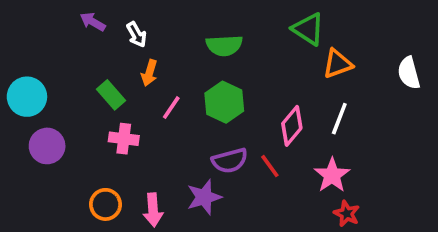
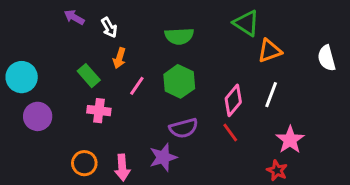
red line: (270, 166) -> (230, 133), moved
pink star: (332, 175) -> (290, 140), moved

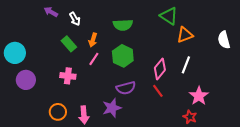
orange arrow: (119, 58) -> (93, 40), moved
green rectangle: (89, 76) -> (69, 44), moved

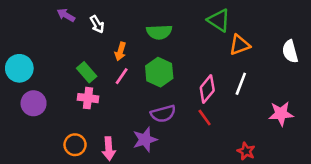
green rectangle: (69, 44) -> (87, 72), moved
pink star: (199, 96) -> (281, 114), moved, turned 30

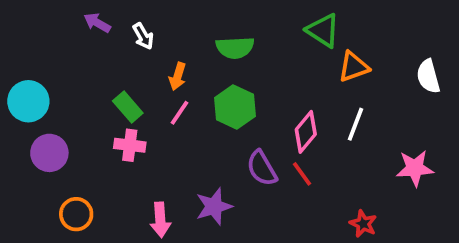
purple semicircle: (163, 114) -> (262, 168), moved, turned 75
orange circle: (75, 145) -> (76, 214), moved

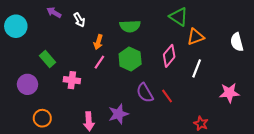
cyan circle: (28, 101) -> (16, 26), moved
green rectangle: (128, 107) -> (48, 59), moved
pink diamond: (306, 132) -> (169, 56), moved

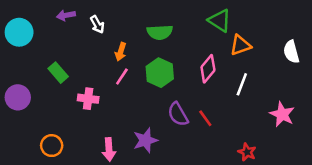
purple arrow: (54, 12) -> (66, 15), turned -40
purple circle: (27, 84) -> (18, 97), moved
pink star: (229, 93) -> (282, 114), turned 30

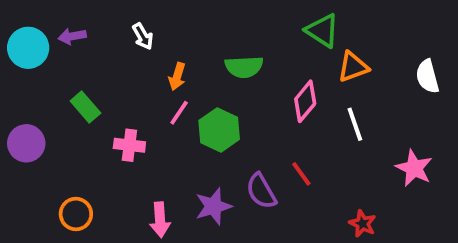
purple arrow: (66, 15) -> (72, 36), moved
green semicircle: (160, 32) -> (244, 67), moved
green hexagon: (160, 73) -> (219, 130), moved
white line: (242, 84) -> (355, 124), turned -40
purple semicircle: (178, 114) -> (261, 191), moved

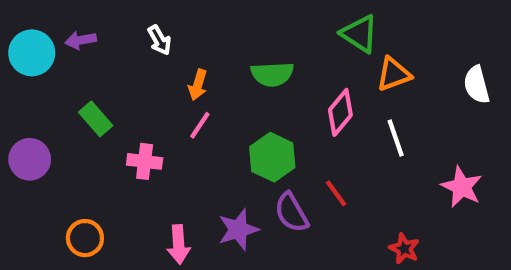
green hexagon: (219, 130) -> (272, 157), moved

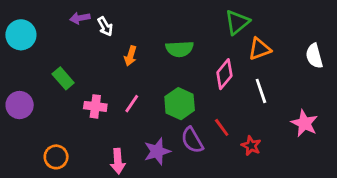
green triangle: (360, 34) -> (237, 22), turned 48
purple arrow: (81, 40) -> (80, 18), moved
pink line: (200, 125) -> (132, 104), moved
red star: (404, 249) -> (251, 146), moved

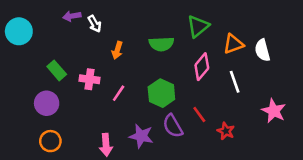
green triangle: (237, 22) -> (198, 26), moved
white semicircle: (314, 56) -> (262, 50), moved
purple circle: (20, 105) -> (47, 103), moved
pink cross: (95, 106) -> (90, 79), moved
purple star: (157, 151) -> (141, 136), turned 30

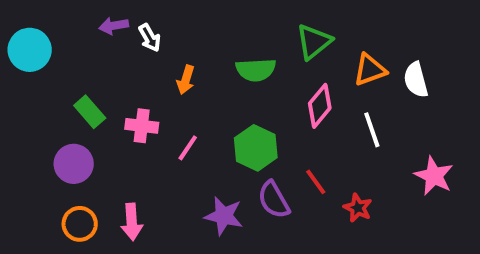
pink arrow: (106, 145) -> (132, 222), moved

